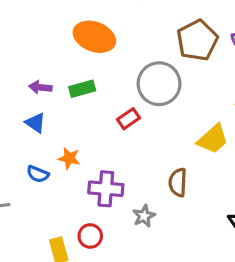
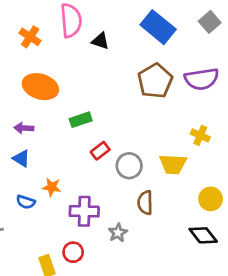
orange ellipse: (94, 37) -> (40, 87), moved
gray circle: (159, 84) -> (129, 166), moved, size x0.7
green rectangle: (82, 89) -> (81, 120), moved
yellow trapezoid: (213, 139) -> (173, 164), turned 48

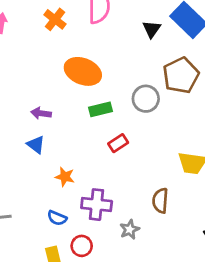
black triangle: (100, 41) -> (152, 29), moved, turned 42
orange ellipse: (40, 87) -> (83, 71), moved
gray circle: (129, 166) -> (146, 99), moved
blue semicircle: (26, 202) -> (57, 218), moved

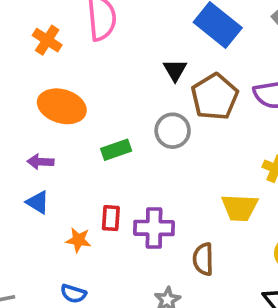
black triangle: (152, 29) -> (175, 70), moved
orange ellipse: (83, 71) -> (62, 106), moved
red rectangle: (118, 143) -> (111, 218), moved, turned -48
purple cross: (97, 205) -> (154, 228), moved

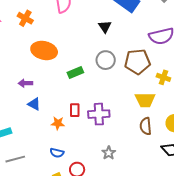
orange cross: (47, 40) -> (25, 18), moved
brown pentagon: (215, 97) -> (137, 62), moved, turned 30
purple arrow: (40, 162) -> (25, 83), moved
brown semicircle: (203, 259) -> (146, 126), moved

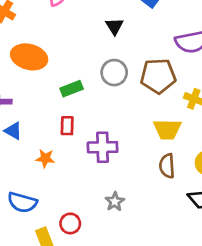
red rectangle: (75, 110) -> (67, 126), moved
blue semicircle: (57, 153) -> (22, 202), moved, size x1.5

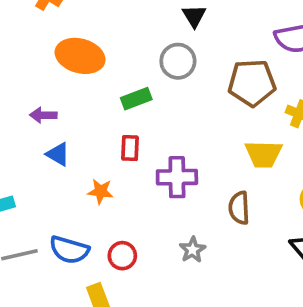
gray circle: (114, 73) -> (178, 61), moved
brown semicircle: (167, 166) -> (239, 208), moved
red circle: (70, 223) -> (122, 256), moved

